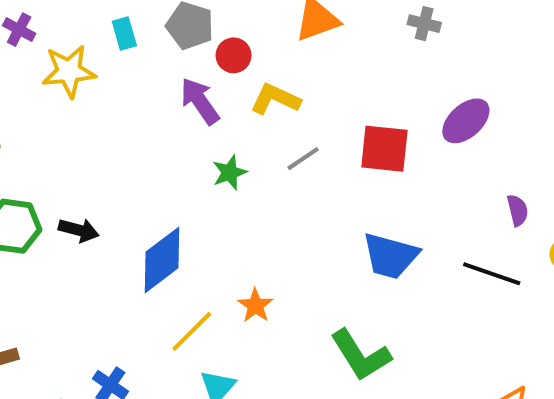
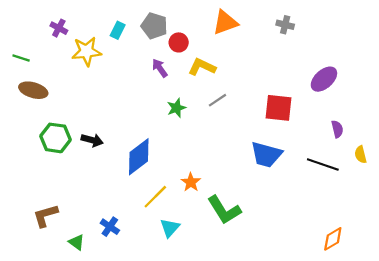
cyan rectangle: (124, 34) -> (118, 30), turned 42
purple arrow: (200, 101) -> (160, 68), size x0.7
purple ellipse: (466, 121) -> (324, 79), moved
red square: (384, 149) -> (278, 108), moved
green L-shape: (361, 355) -> (224, 210), moved

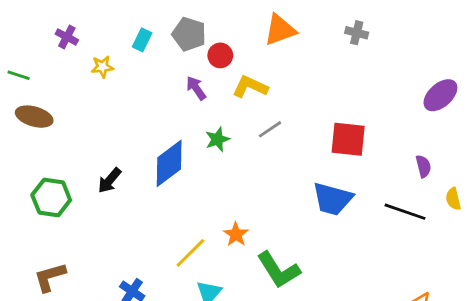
yellow star: (87, 51) -> (102, 67), size x0.6
purple ellipse: (324, 79) -> (440, 95), moved
green hexagon: (55, 138) -> (51, 198), moved
black arrow: (92, 140) -> (109, 180), turned 115
blue diamond: (139, 157) -> (169, 163), moved

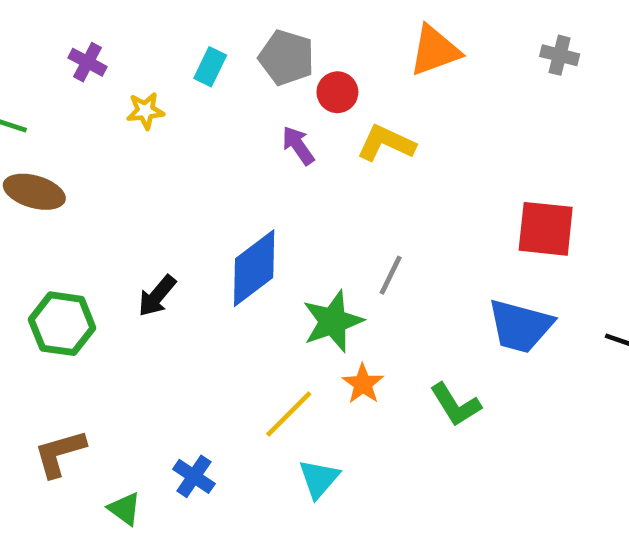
gray line: (270, 129) -> (391, 275), moved, turned -30
green star: (217, 139) -> (333, 321), moved, size x1.5
green L-shape: (279, 270) -> (455, 405), moved, size x0.7

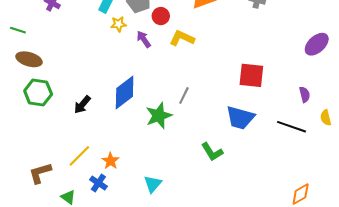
yellow star: (145, 111) -> (119, 24), moved
green hexagon: (62, 324) -> (38, 92), moved
orange star: (363, 384) -> (110, 161), moved
yellow line: (289, 414) -> (79, 156), moved

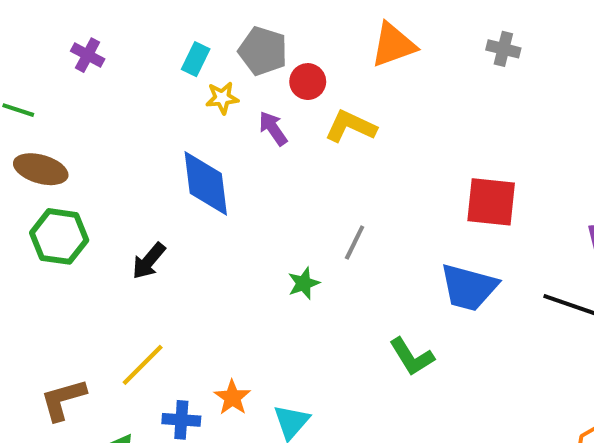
blue diamond: (125, 92) -> (206, 183), moved, turned -60
green star: (159, 116) -> (304, 283), size x0.6
orange star: (110, 161) -> (232, 397), moved
blue cross: (98, 183) -> (181, 420), turned -30

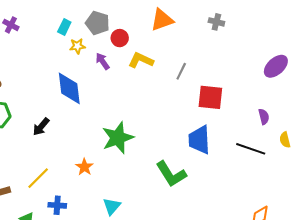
gray line: (355, 243) -> (181, 71), moved
green star: (304, 283) -> (118, 138), size x2.0
blue trapezoid: (469, 287) -> (199, 140), turned 72
green L-shape: (412, 357) -> (171, 174), size x1.4
orange star: (232, 397) -> (84, 167), moved

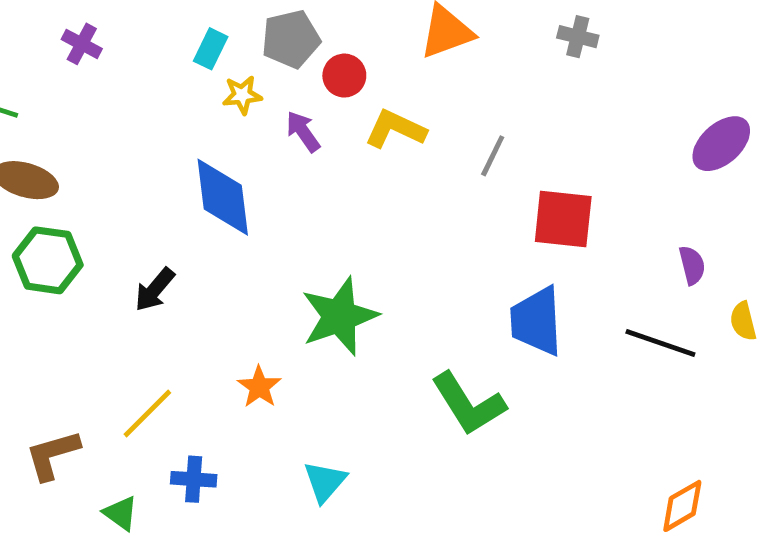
gray pentagon: (98, 23) -> (291, 39), turned -30

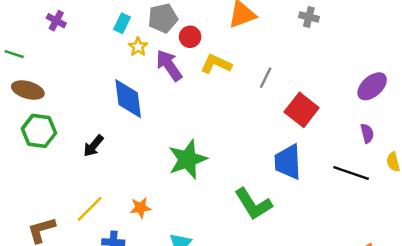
yellow star: (242, 95) -> (138, 47), turned -30
purple arrow: (303, 131) -> (169, 65), size x1.5
purple ellipse: (721, 144) -> (372, 86), moved
red square: (563, 219) -> (302, 110), turned 32
orange star: (259, 387) -> (141, 208), moved, turned 30

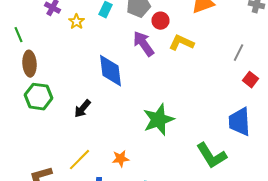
yellow star: (138, 47) -> (76, 22), moved
green line: (14, 54) -> (18, 35), turned 49
gray line: (266, 78) -> (238, 53), moved
brown ellipse: (28, 90) -> (30, 64), turned 70
red square: (302, 110) -> (250, 80), size x0.6

